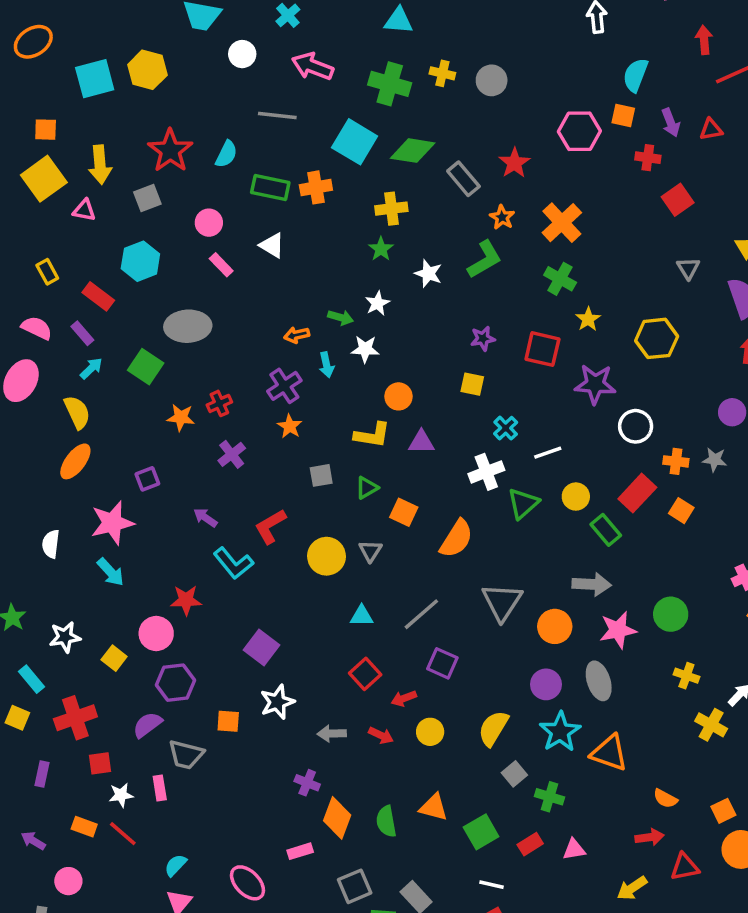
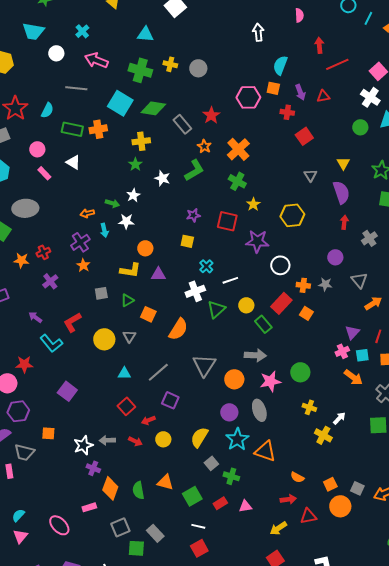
white star: (277, 702) -> (83, 445), moved

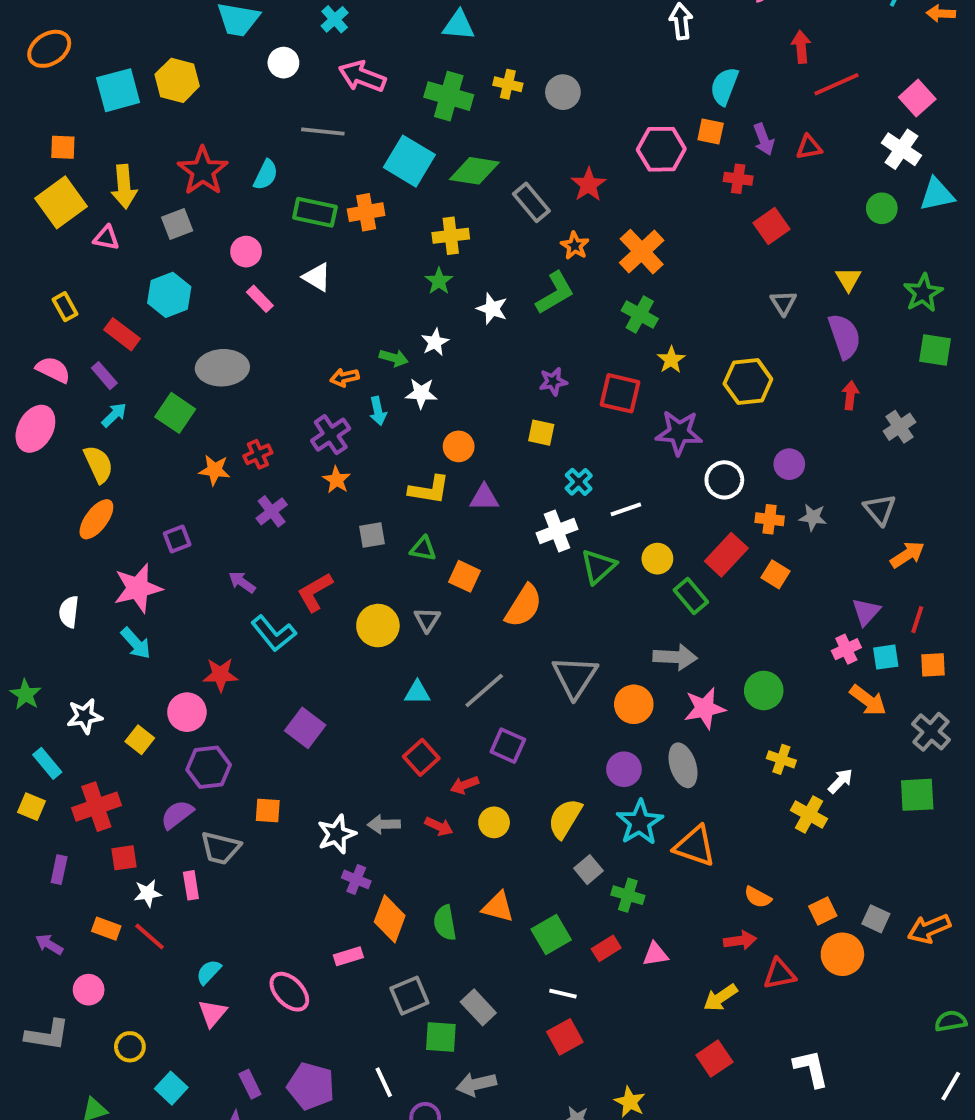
purple circle: (335, 257) -> (789, 464), moved
green triangle: (127, 300) -> (423, 549), turned 40

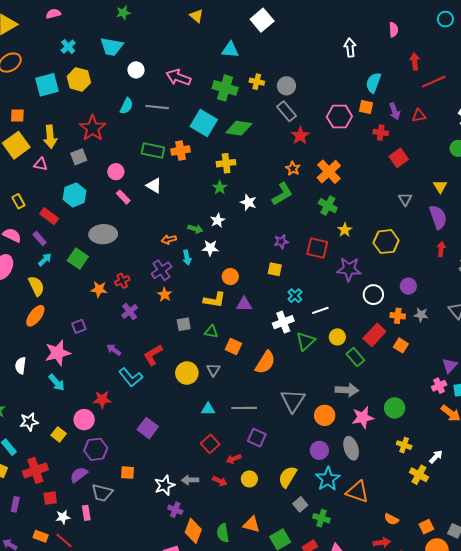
cyan cross: (335, 19) -> (68, 47), moved
cyan semicircle: (266, 175) -> (126, 106), moved
gray rectangle: (531, 202) -> (286, 111), moved
gray line: (484, 690) -> (244, 408), turned 40

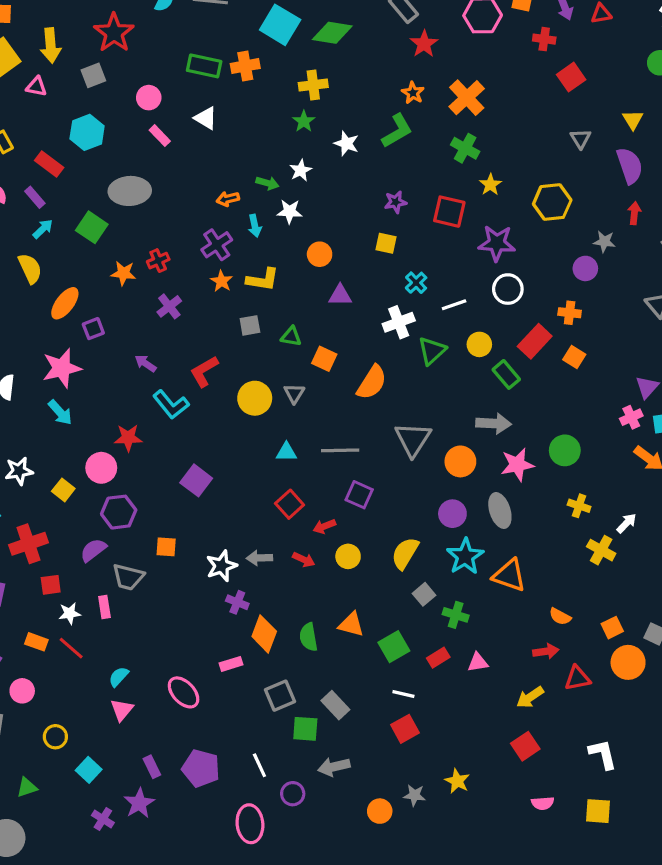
white circle: (373, 295) -> (508, 289), moved
yellow L-shape: (214, 300) -> (263, 280), moved
gray star: (421, 315) -> (604, 242), moved
orange ellipse: (35, 316) -> (65, 303), moved

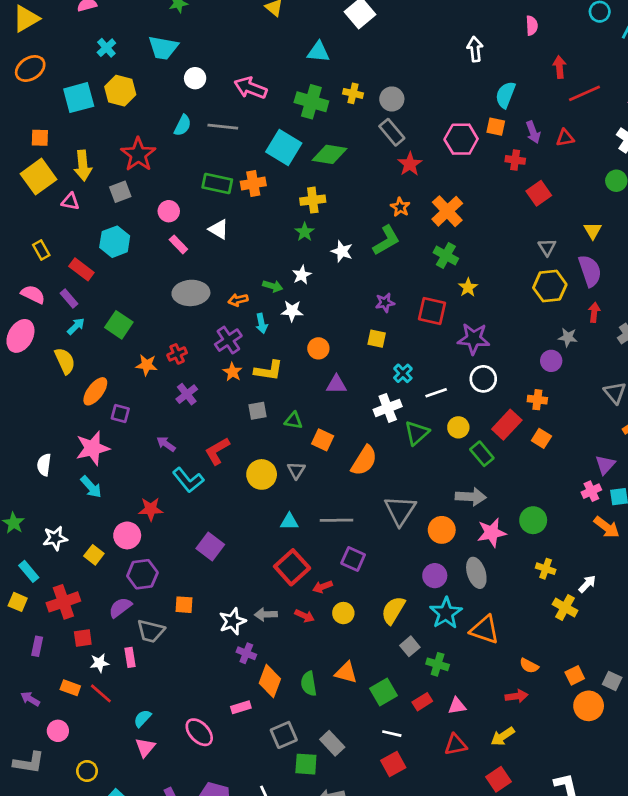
gray ellipse: (130, 191) -> (191, 293), moved
yellow hexagon: (552, 202) -> (550, 286), moved
purple square: (93, 329) -> (120, 414), turned 36
red square: (290, 504) -> (292, 567), size x1.4
red triangle: (577, 678) -> (456, 745), moved

